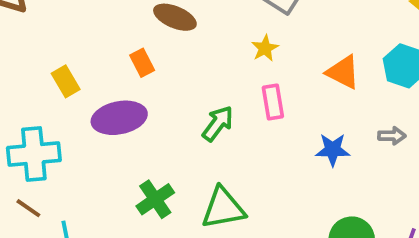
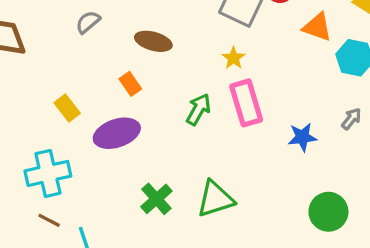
orange triangle: (343, 72) -> (317, 27), moved
pink rectangle: (273, 102) -> (246, 103), size x1.5
green arrow: (218, 123) -> (198, 109), moved
gray arrow: (392, 136) -> (351, 119), turned -45

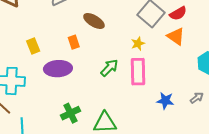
orange triangle: (317, 27) -> (176, 36), moved

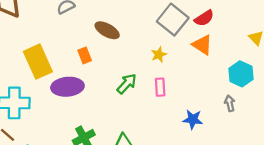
yellow rectangle: (33, 46) -> (38, 62), size x1.8
pink rectangle: (138, 72) -> (160, 87), size x0.6
gray arrow: (197, 98) -> (230, 103), moved, turned -64

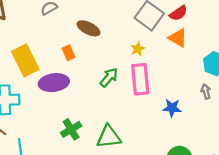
pink rectangle: (160, 87) -> (140, 79), size x1.8

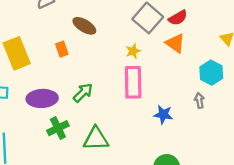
green arrow: (109, 77) -> (83, 93), moved
purple ellipse: (54, 83) -> (42, 98), moved

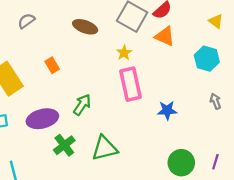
brown ellipse: (84, 26) -> (85, 27), moved
gray arrow: (199, 100) -> (215, 101), moved

